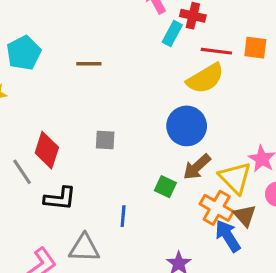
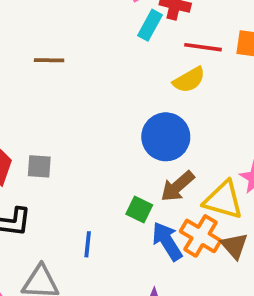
yellow semicircle: (205, 78) -> (189, 80), size x0.7
gray square: (105, 140) -> (39, 166), moved
yellow triangle: (235, 178) -> (223, 200), turned -30
blue arrow: (228, 236) -> (167, 241), moved

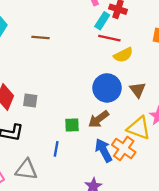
red line: (203, 47) -> (109, 38), moved
brown arrow: (177, 186) -> (99, 119), moved
green square: (139, 209) -> (72, 125), moved, turned -32
brown triangle: (234, 246) -> (138, 90), moved

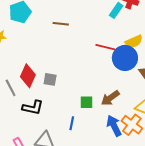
red line: (109, 38) -> (105, 47), moved
blue circle: (107, 88) -> (125, 58), moved

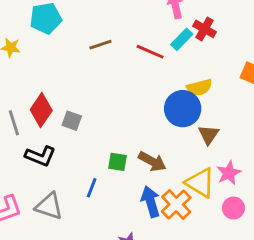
brown line: (61, 24) -> (100, 45), turned -35
red line: (105, 47) -> (150, 52), moved
brown arrow: (110, 98) -> (152, 161), turned -126

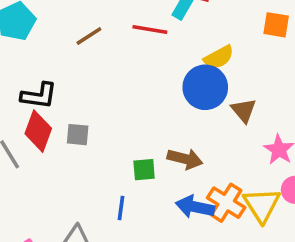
black L-shape: (40, 156) -> (39, 96), moved
yellow triangle: (200, 183) -> (262, 205), moved, turned 40
blue arrow: (151, 202) -> (195, 207), turned -48

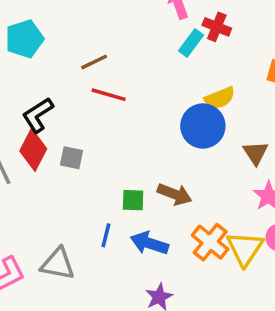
red line: (150, 30) -> (109, 95), moved
black L-shape: (39, 96) -> (38, 115), turned 132
brown triangle: (244, 110) -> (255, 153), moved
blue arrow: (195, 207) -> (149, 243), moved

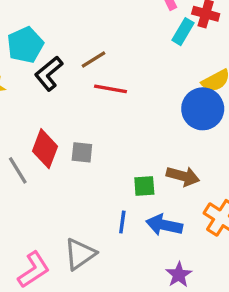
black L-shape: (38, 115) -> (49, 73), moved
gray triangle: (58, 264) -> (80, 254), turned -40

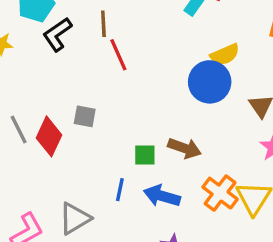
brown line: (93, 60) -> (103, 24), turned -65
red line: (110, 89) -> (118, 55), turned 52
red diamond: (45, 149) -> (49, 136), moved

